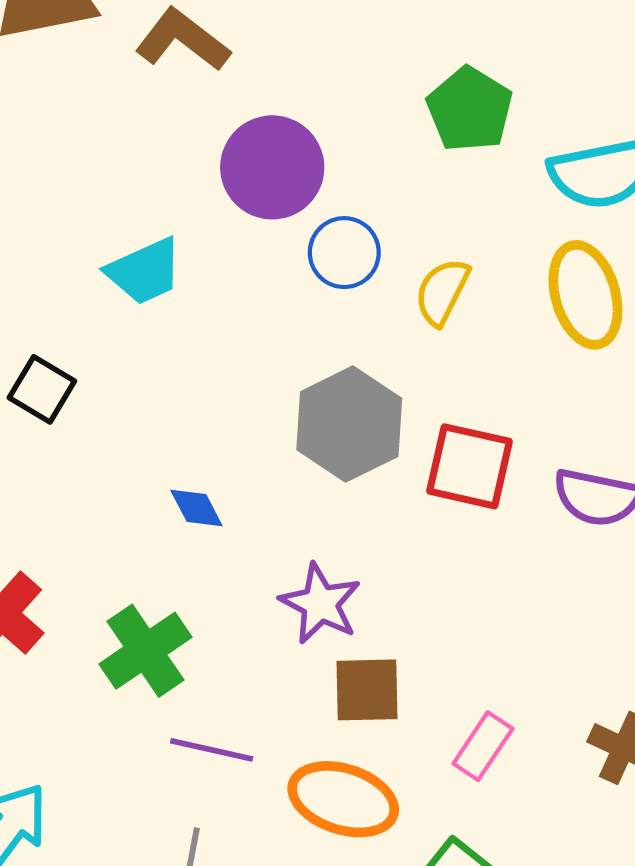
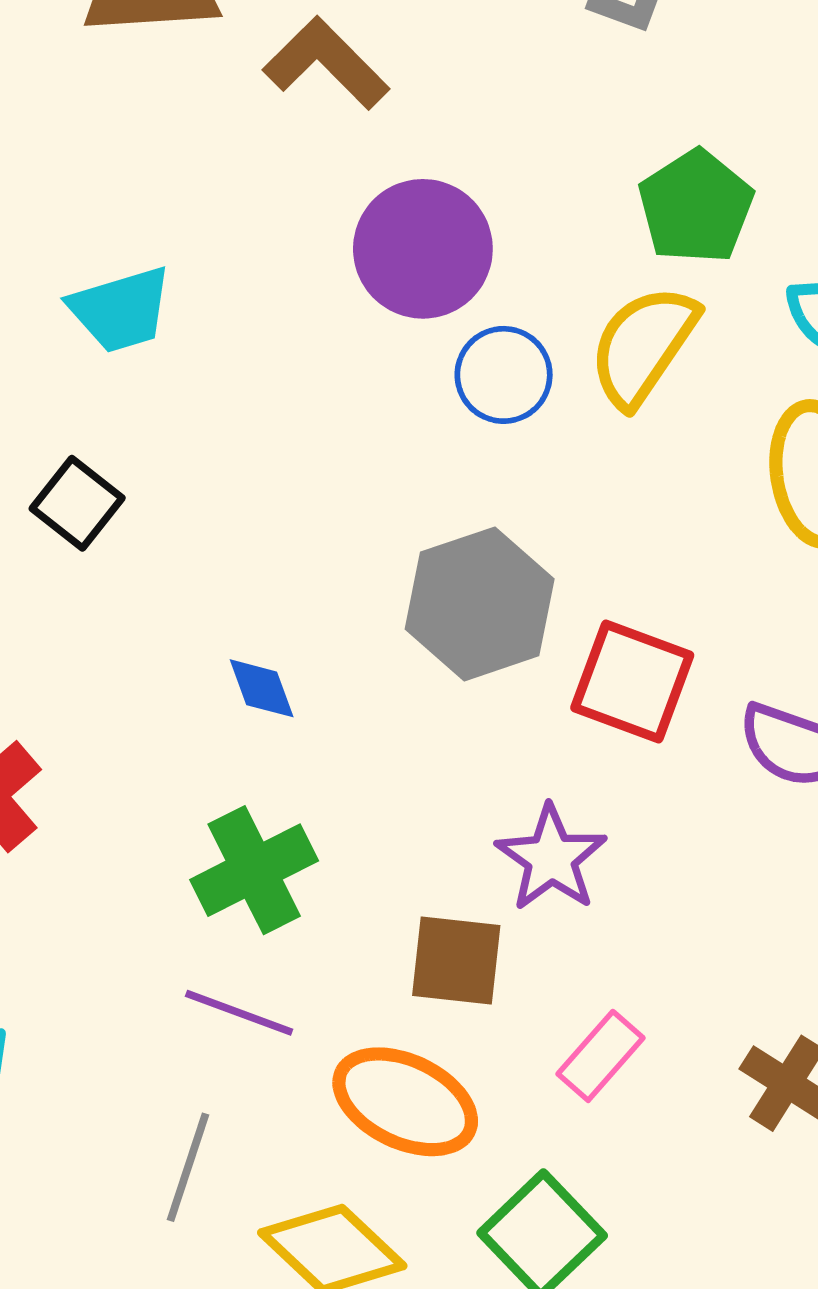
cyan trapezoid: (144, 271) -> (121, 310), moved
yellow semicircle: (442, 292) -> (643, 346), moved, size x1.4
purple star: (320, 604) -> (551, 858), moved
green cross: (145, 651) -> (254, 870), moved

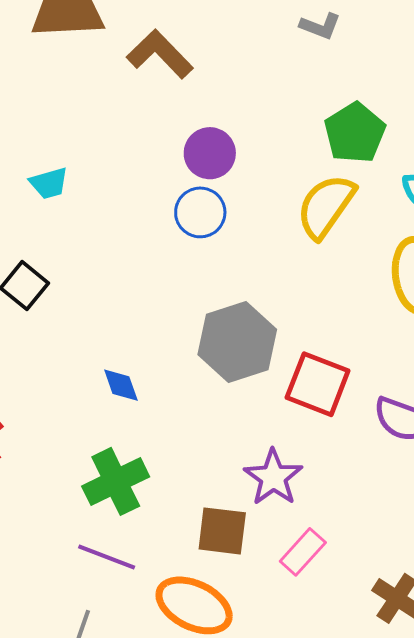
purple circle: (423, 249) -> (210, 153), size x0.7
cyan trapezoid: (121, 310) -> (49, 183), size x0.7
blue circle: (504, 375) -> (200, 212), moved
pink rectangle: (600, 1056) -> (303, 552), moved

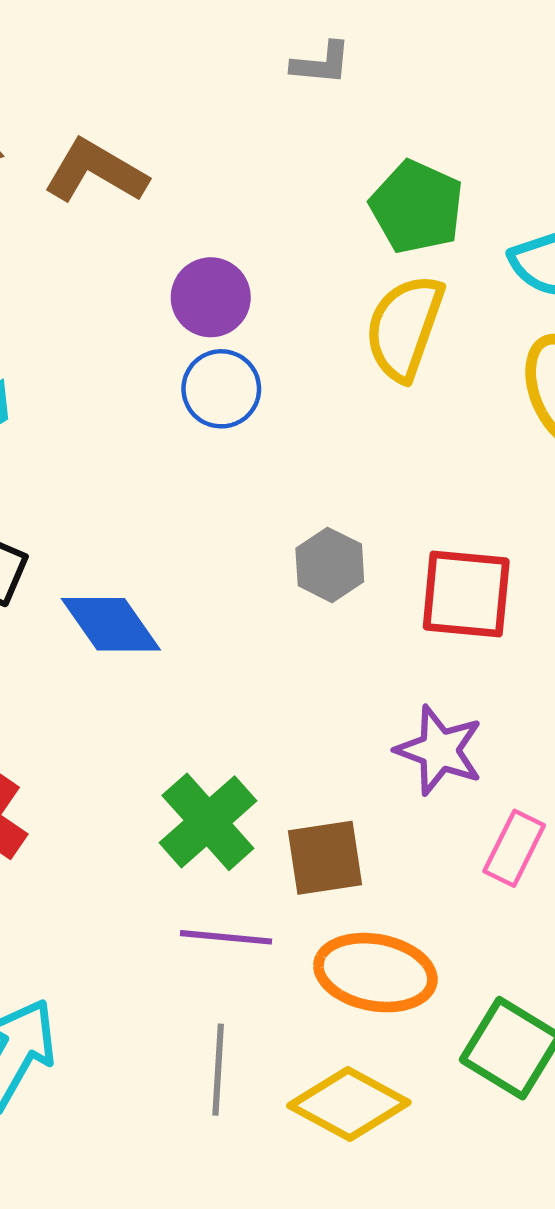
gray hexagon: (237, 342) -> (330, 565), size x0.6
blue diamond: (121, 385) -> (111, 624), moved, size x1.6
brown square: (222, 531) -> (325, 858), moved

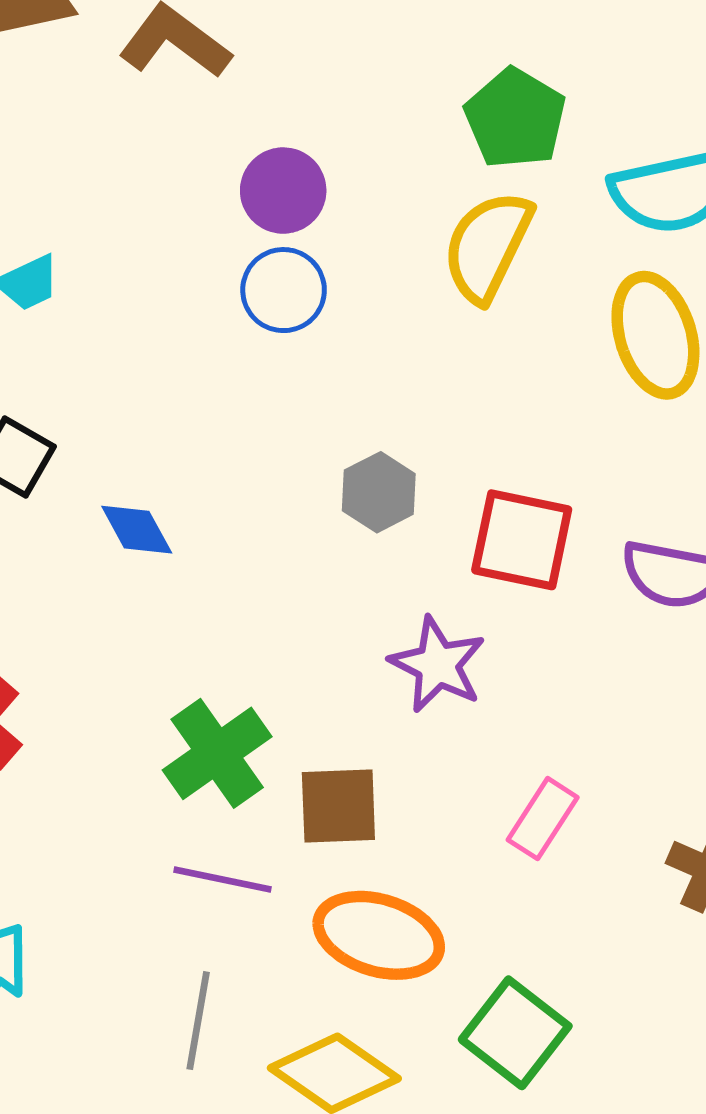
blue diamond: (111, 624) -> (137, 530), size x0.7
purple star: (439, 750) -> (438, 665), moved

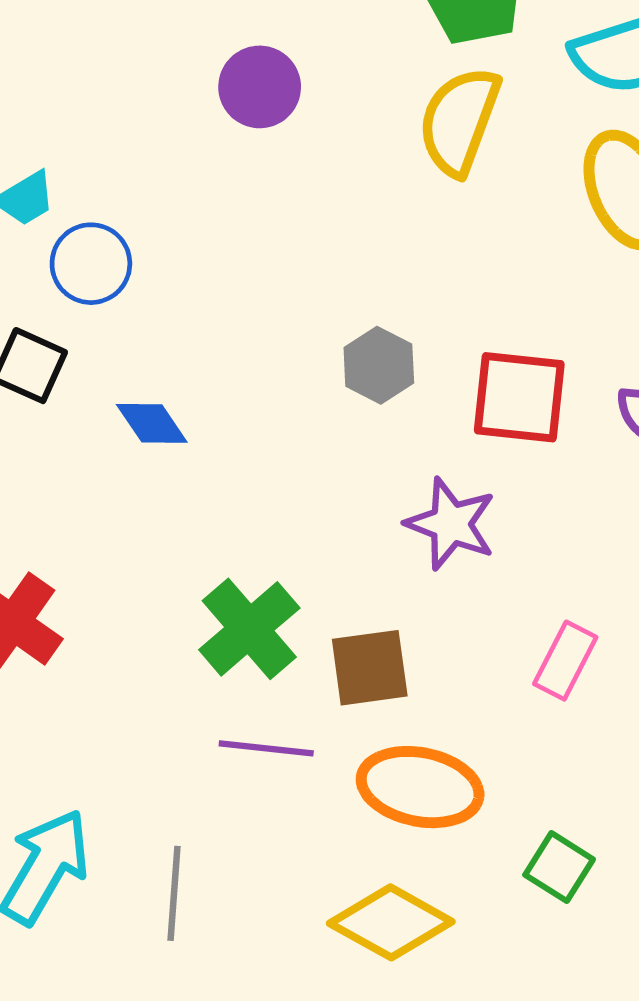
blue circle: (284, 290) -> (91, 264), moved
gray line: (198, 1021) -> (174, 893), moved
green square: (515, 1033) -> (559, 867), size x0.7

